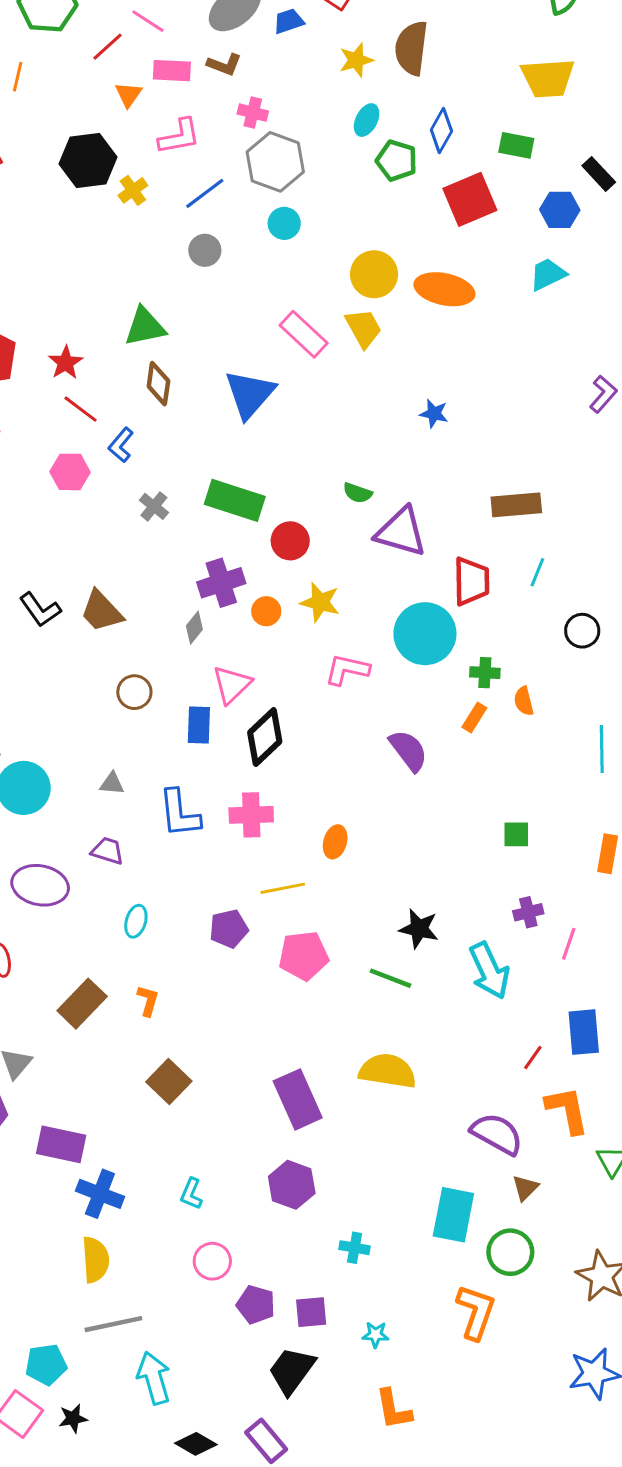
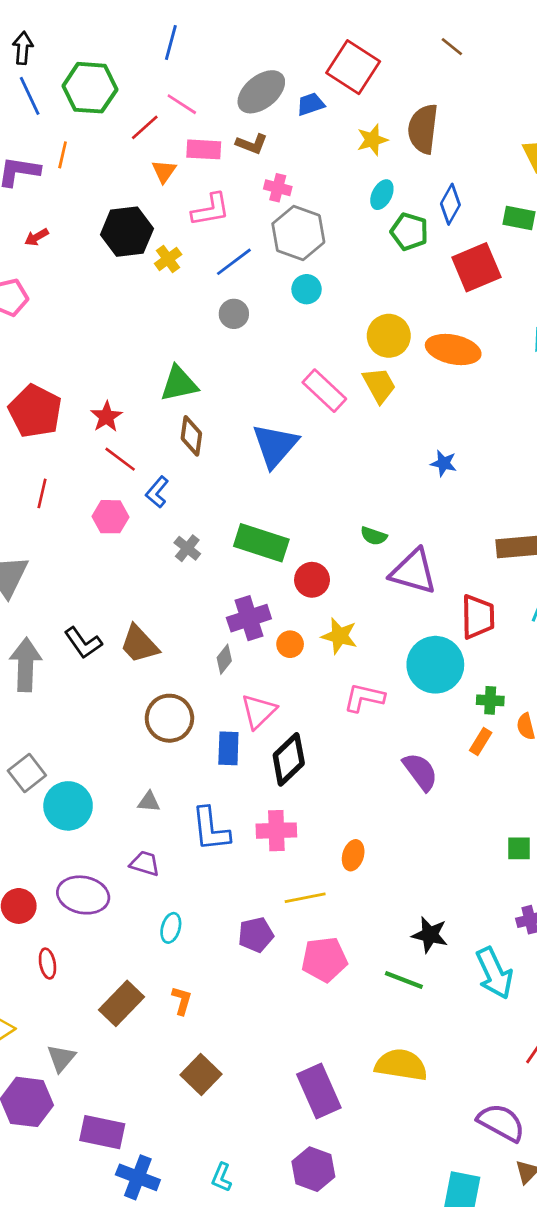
brown circle: (134, 692) -> (169, 718), size x1.5

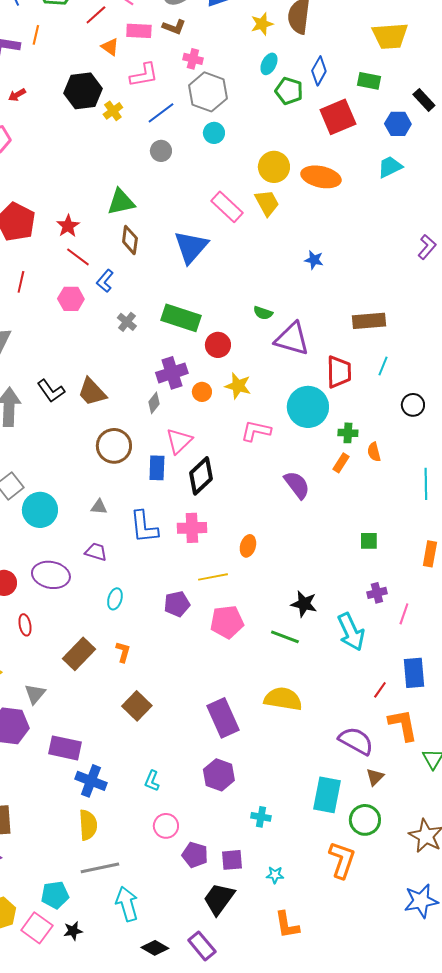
orange triangle: (164, 171) -> (110, 47), turned -30

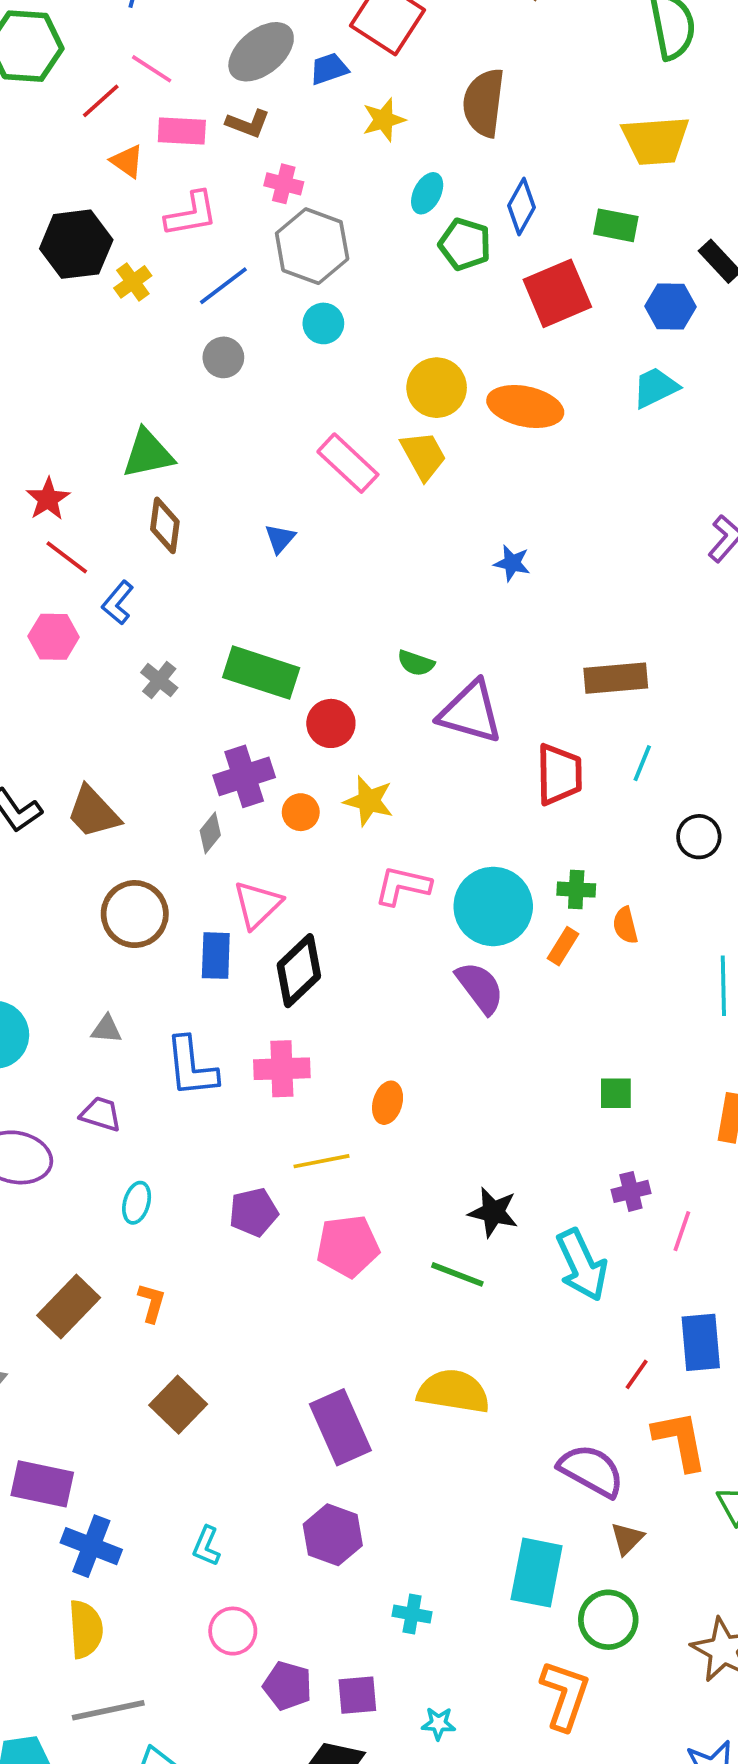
yellow star: (262, 24) -> (384, 120), moved
blue triangle: (191, 247) -> (280, 539), size x0.5
cyan circle: (308, 407) -> (493, 906), moved

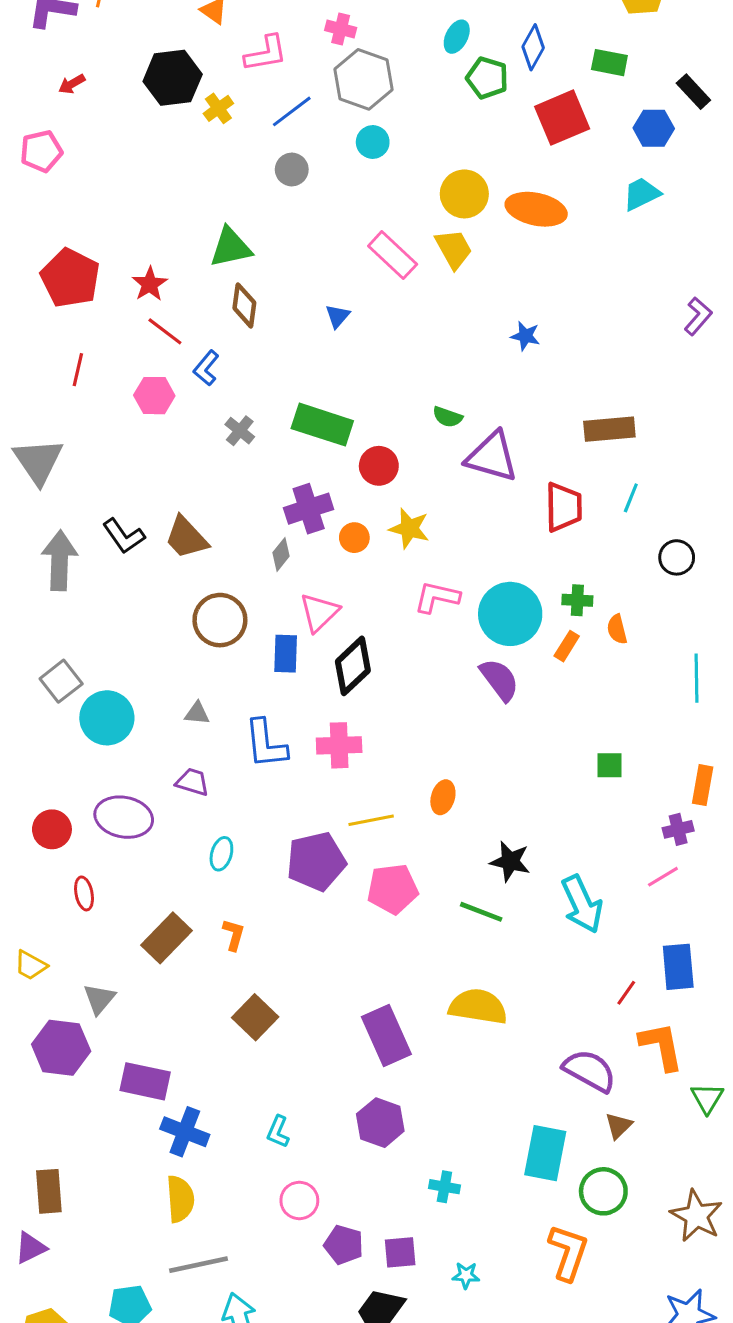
orange ellipse: (388, 1103) -> (443, 797), moved
purple cross: (631, 1191) -> (678, 829), moved
purple pentagon: (254, 1212) -> (316, 861), size x1.5
pink line: (682, 1231) -> (663, 877), turned 40

